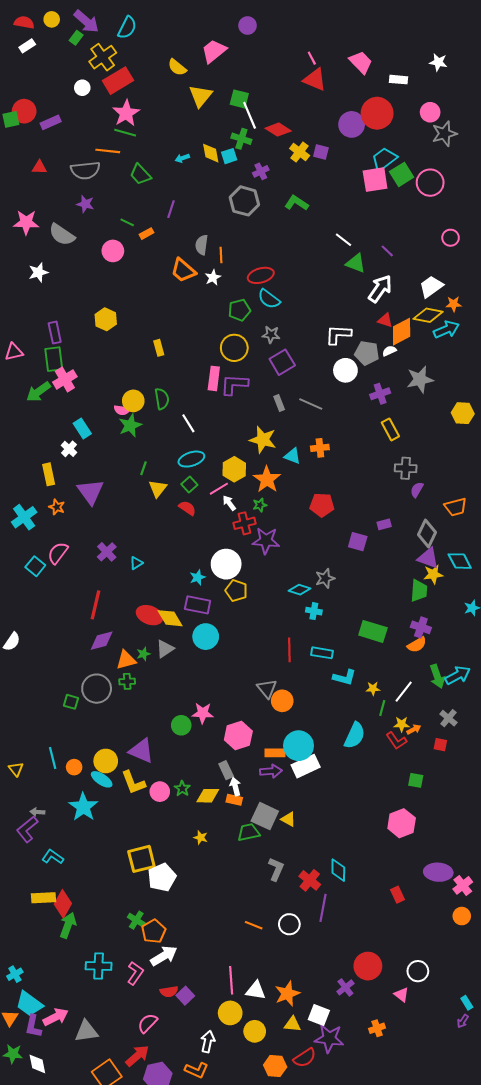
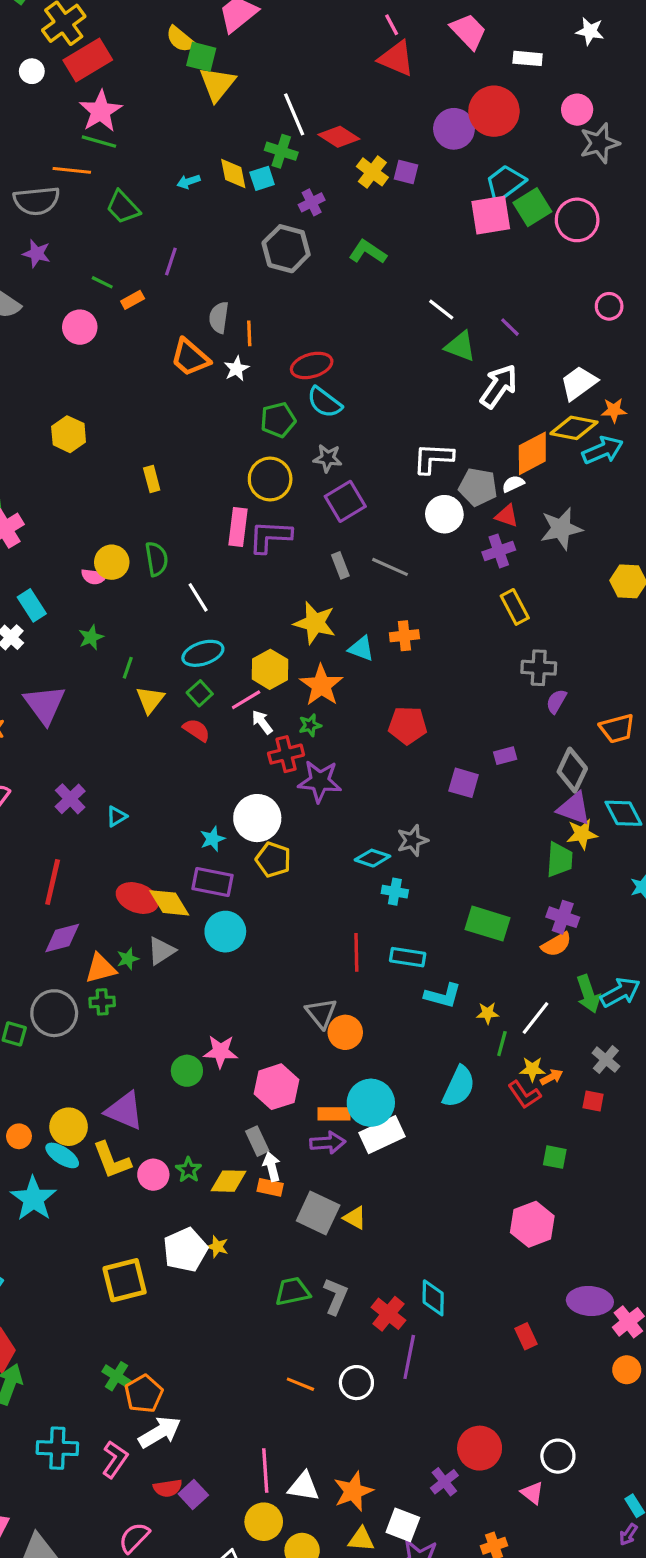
green square: (239, 99) -> (201, 57), moved
red triangle: (385, 320) -> (507, 516), moved
green star: (130, 425) -> (91, 637), moved, size x0.7
green trapezoid: (249, 832) -> (292, 1291), moved
white pentagon: (162, 877) -> (185, 1250), moved

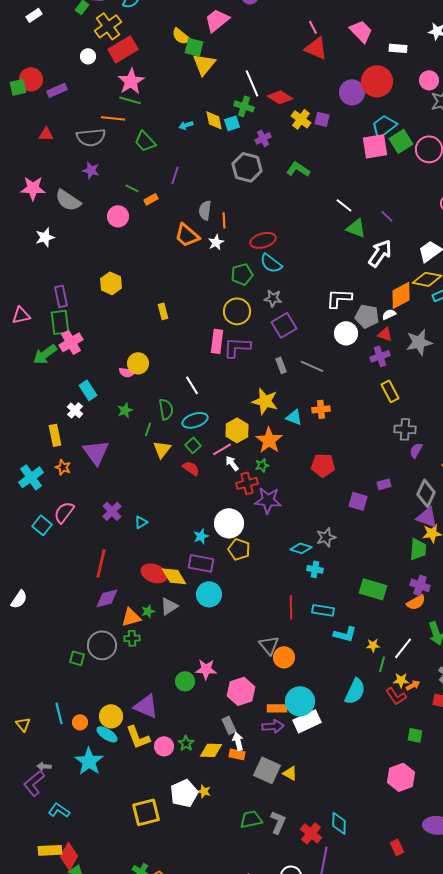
green semicircle: (157, 559) -> (166, 409), moved

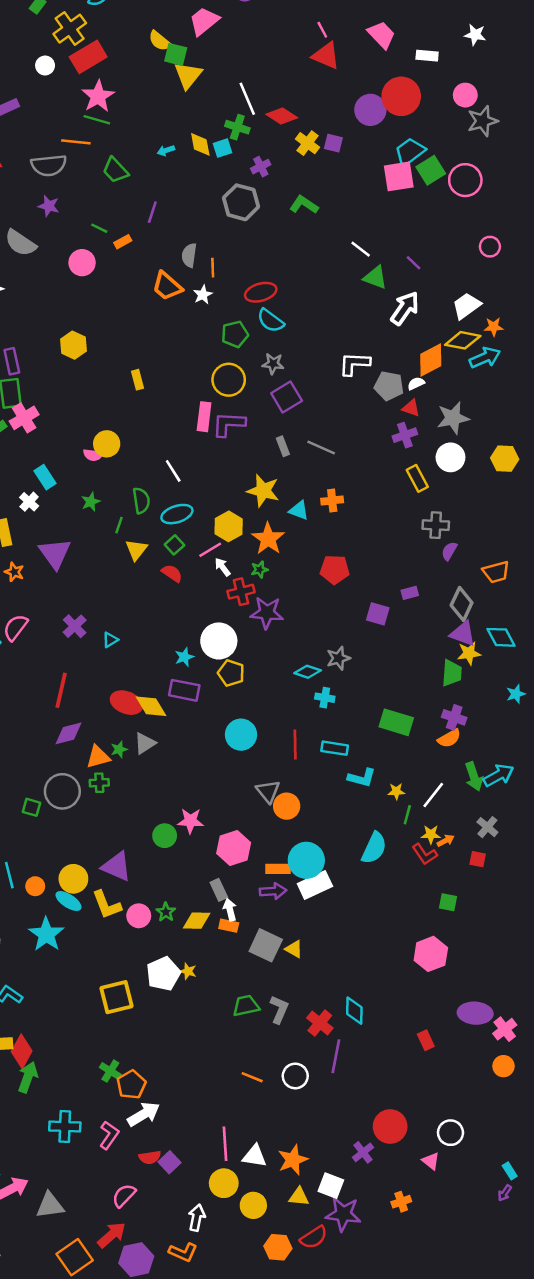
white circle: (346, 333) -> (450, 457), moved
cyan circle: (209, 594) -> (241, 735), moved

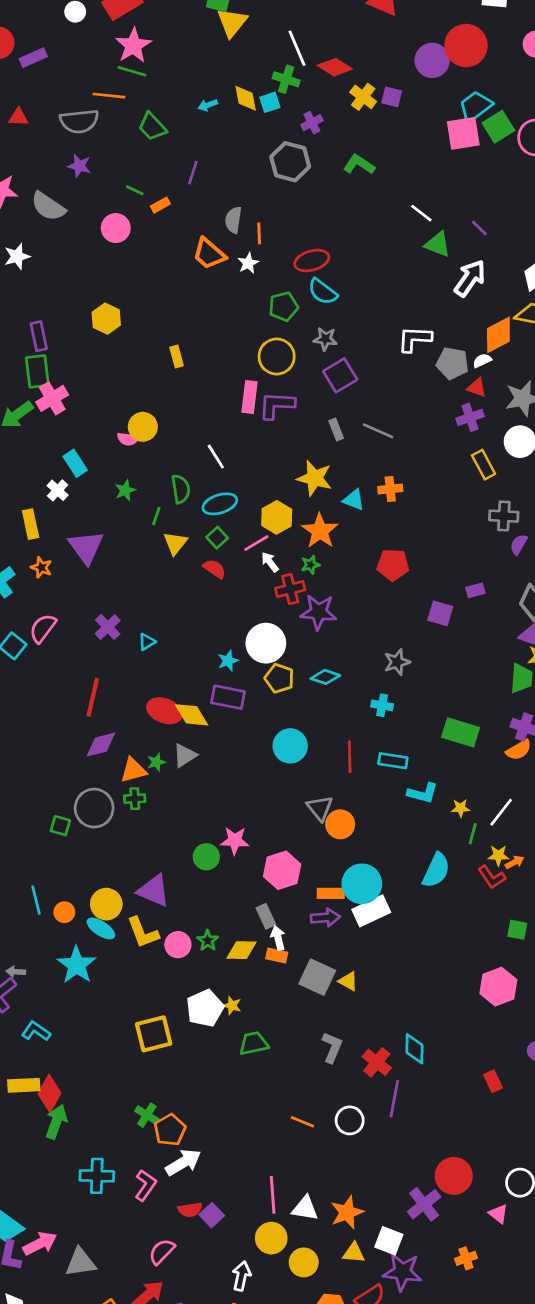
cyan diamond: (308, 672) -> (325, 677), moved
green trapezoid: (246, 1006) -> (254, 1043), moved
purple cross: (363, 1152) -> (424, 1204), size x1.4

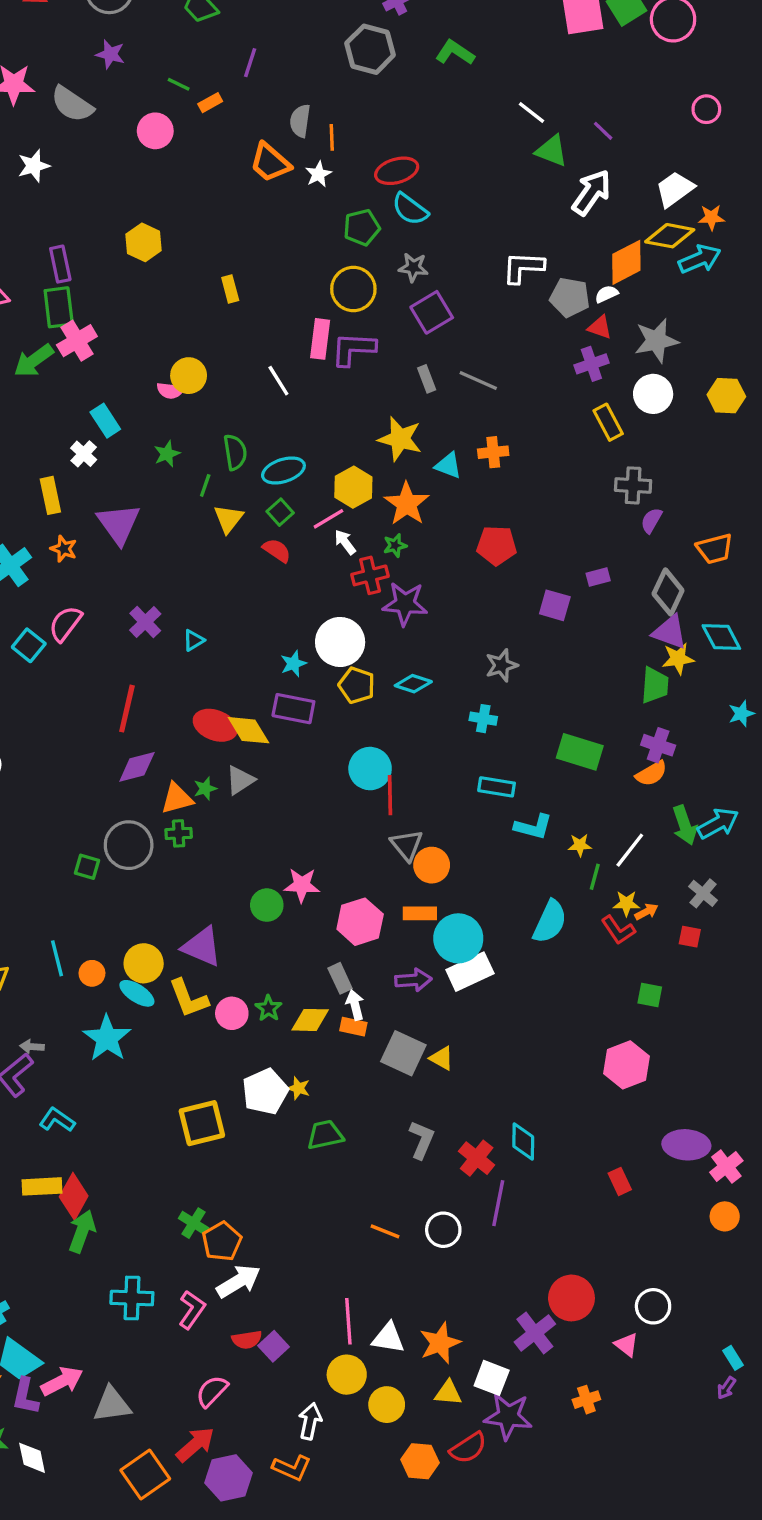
white line: (216, 457) -> (278, 381), moved
red line: (350, 757) -> (390, 795), moved
orange rectangle: (331, 893) -> (420, 913), moved

